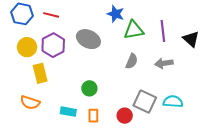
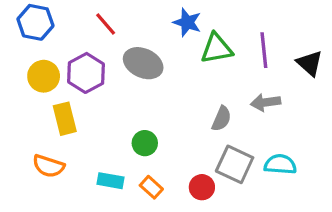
red line: (51, 15) -> (106, 24), moved, turned 35
gray semicircle: (132, 61) -> (221, 119), moved
orange rectangle: (93, 116) -> (151, 187), turned -48

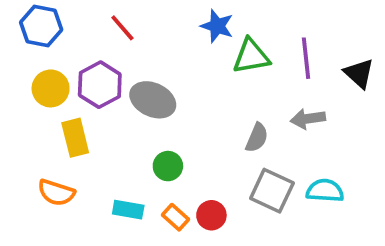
gray ellipse: (143, 63) -> (153, 100), moved
red circle: (202, 187) -> (211, 215), moved

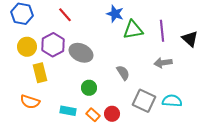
gray semicircle: (257, 138) -> (123, 73), moved, turned -56

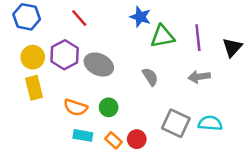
black triangle: (190, 39) -> (232, 47), turned 30
yellow rectangle: (40, 73) -> (34, 88), moved
gray semicircle: (123, 73) -> (150, 77), moved
orange semicircle: (30, 102) -> (76, 107), moved

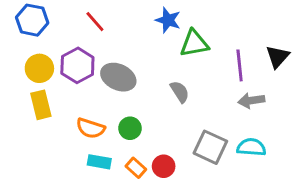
purple line: (198, 38) -> (240, 65), moved
gray arrow: (199, 77) -> (251, 100), moved

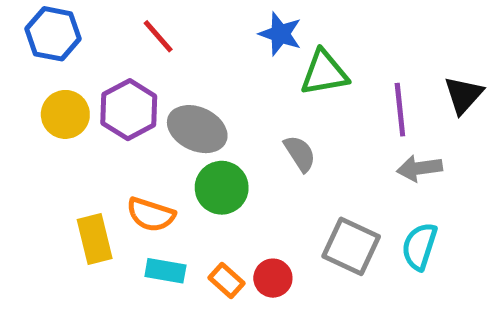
yellow rectangle: (41, 105) -> (95, 239), moved
green circle: (130, 128) -> (222, 188), moved, size x1.4
cyan semicircle: (251, 147) -> (419, 246), turned -76

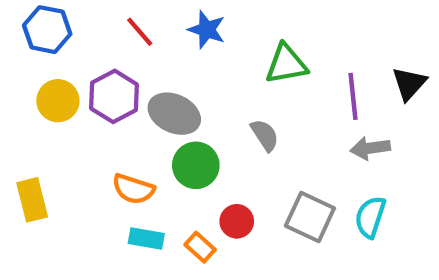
blue star: (280, 34) -> (207, 30), moved
yellow rectangle: (95, 239) -> (32, 200), moved
red circle: (273, 278) -> (237, 221), moved

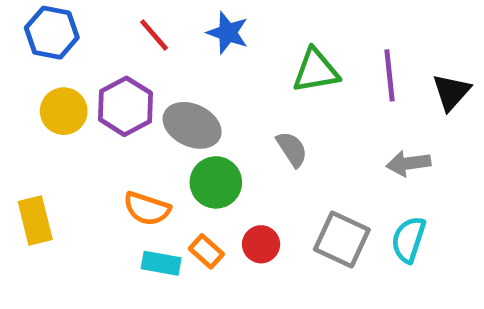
purple line: (353, 96) -> (389, 75), moved
orange rectangle: (200, 247) -> (206, 251), moved

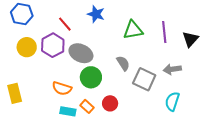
red line: (154, 35) -> (65, 24), moved
gray square: (342, 240) -> (144, 79), moved

